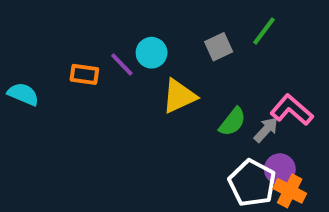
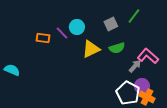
cyan semicircle: (23, 94) -> (12, 70), moved
green semicircle: (232, 122) -> (117, 48), moved, turned 35

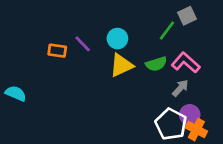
green line: (134, 16) -> (167, 31), moved
gray square: (111, 24) -> (187, 16), moved
cyan circle: (77, 27) -> (117, 39), moved
pink L-shape: (148, 56) -> (186, 63), moved

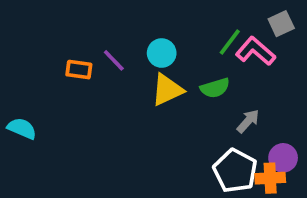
gray square: (187, 16) -> (281, 24), moved
pink L-shape: (186, 63) -> (255, 51), moved
purple circle: (190, 115) -> (283, 158), moved
orange cross: (196, 130) -> (270, 178), turned -30

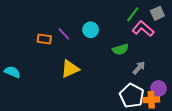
green line: (230, 42) -> (133, 14), moved
yellow triangle: (167, 90) -> (70, 69), moved

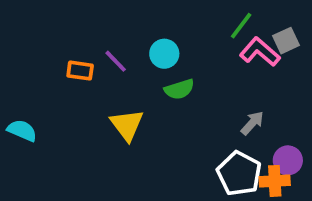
gray square: (157, 13) -> (286, 41), moved
green semicircle: (120, 49) -> (179, 89), moved
yellow triangle: (70, 69) -> (127, 125), turned -42

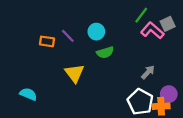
cyan semicircle: (22, 130) -> (28, 94), moved

